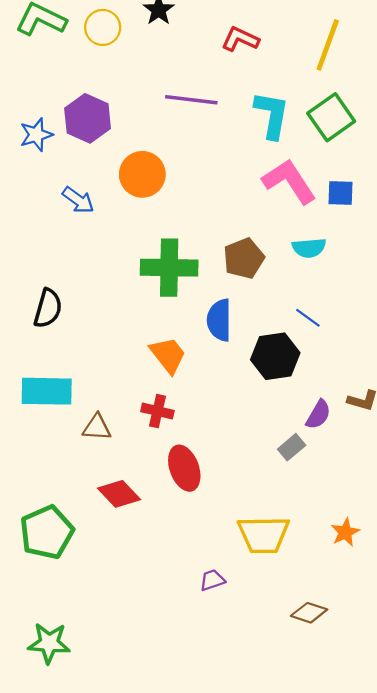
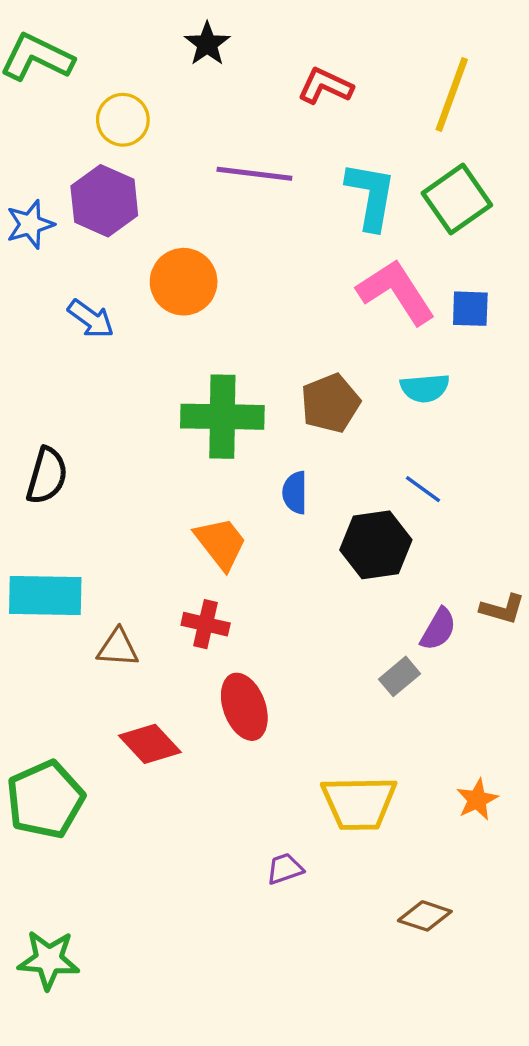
yellow circle: (103, 27) -> (123, 120), moved
blue semicircle: (219, 320) -> (295, 493), size x0.7

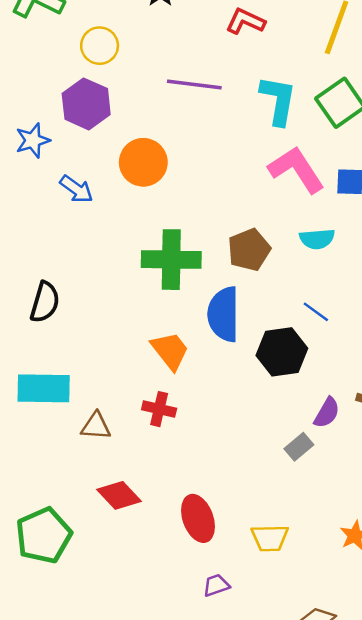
blue star: (30, 224) -> (33, 140), moved
blue semicircle: (295, 493) -> (224, 314), size x1.8
red ellipse: (244, 707) -> (198, 518), moved
yellow trapezoid: (359, 803) -> (270, 538), size x0.7

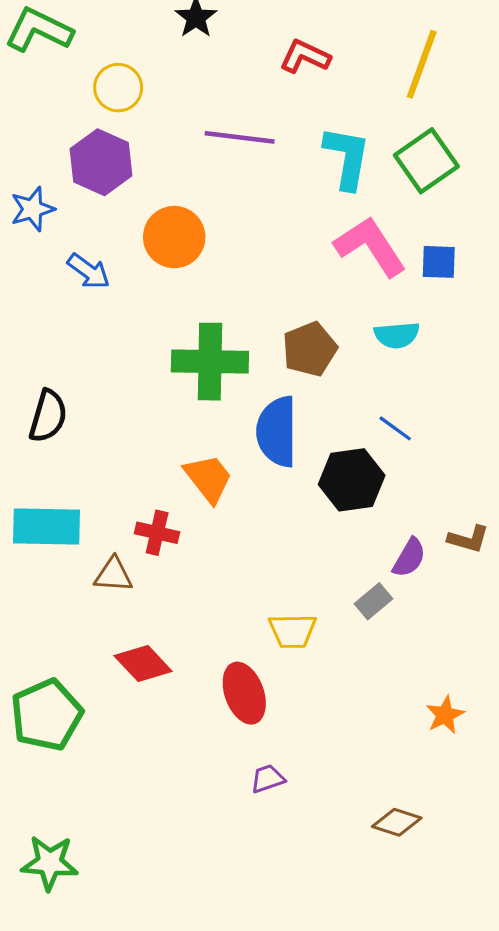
red cross: (159, 409) -> (157, 533), moved
yellow trapezoid: (270, 538) -> (292, 631), moved

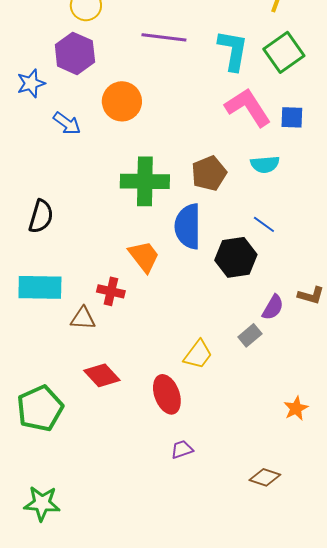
yellow trapezoid: (292, 631) -> (198, 354), turned -52

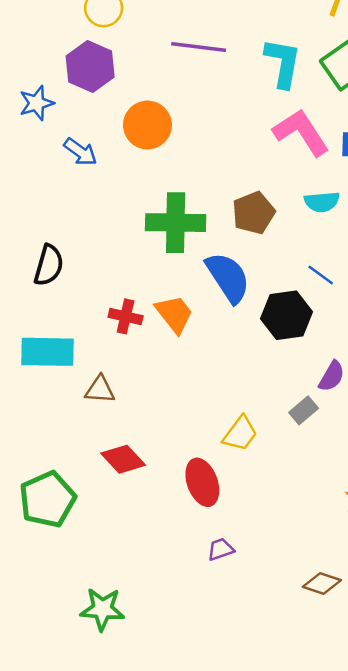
blue semicircle: (188, 226) -> (228, 277), turned 147
red cross: (111, 291) -> (126, 316), moved
green star: (42, 503) -> (102, 609), moved

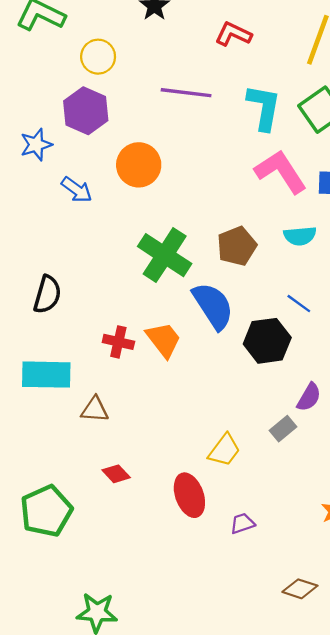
green cross: (176, 223) -> (165, 255), turned 32
red diamond: (123, 459) -> (116, 474), size x0.7
purple trapezoid: (221, 549) -> (242, 523), moved

